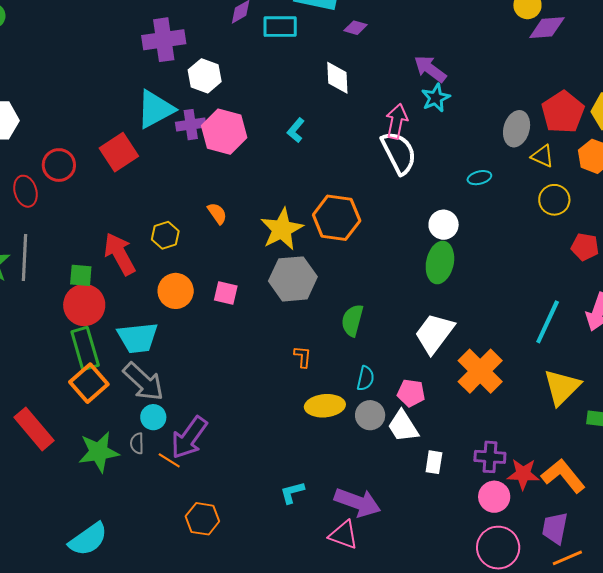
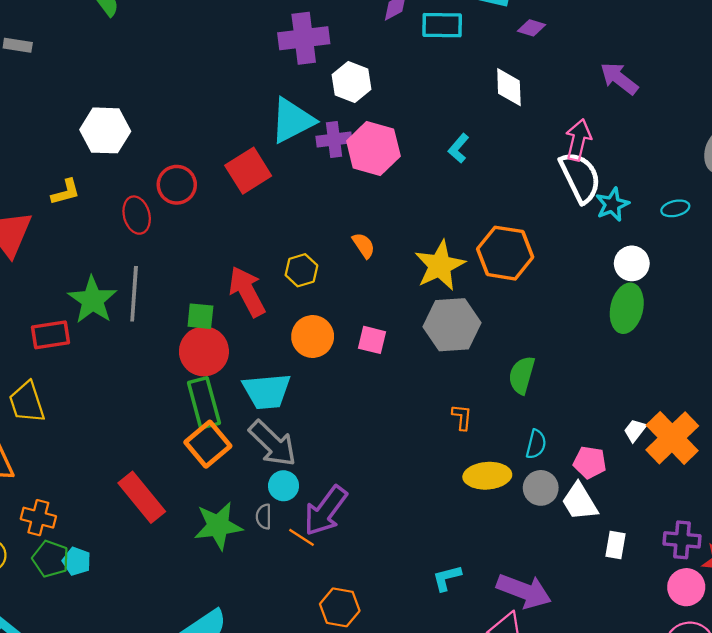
cyan star: (436, 98) -> (612, 204), moved
white trapezoid: (434, 333) -> (635, 430), moved, size x0.5

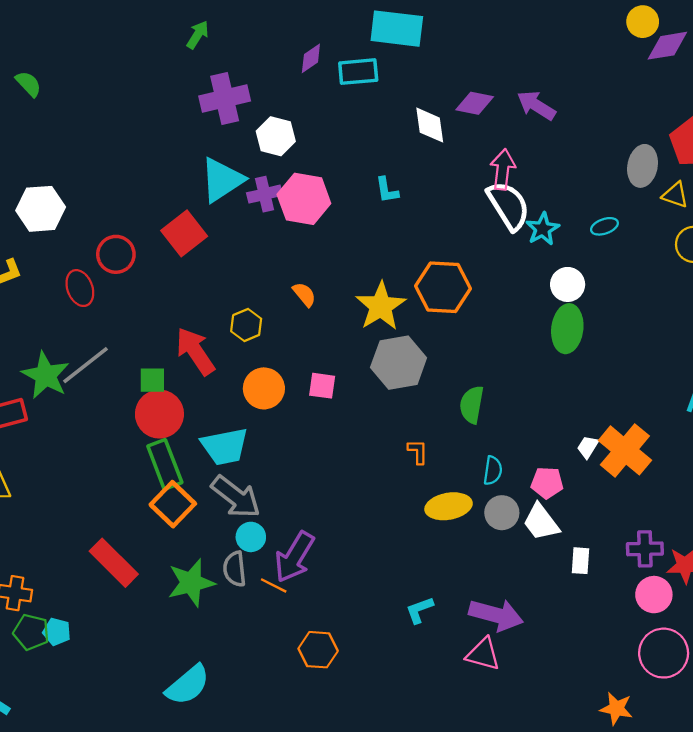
purple diamond: (531, 28) -> (475, 103), moved, size x1.4
cyan L-shape: (458, 148) -> (387, 190), turned -44
gray line: (134, 294) -> (85, 365), turned 54
gray semicircle: (264, 517) -> (235, 569), size x1.4

